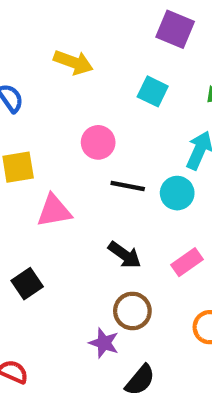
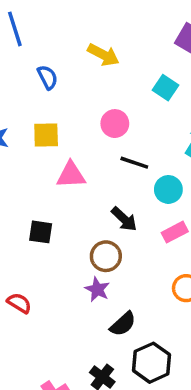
cyan circle: (177, 193) -> (168, 189), moved
black square: (27, 284) -> (41, 232), turned 35
brown circle: (132, 311) -> (106, 256), moved

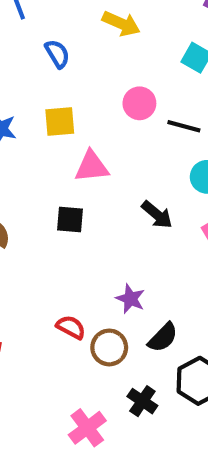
black line: (134, 163) -> (184, 126), moved
black square: (41, 232) -> (70, 219), moved
brown circle: (106, 256) -> (109, 347), moved
red semicircle: (19, 303) -> (71, 327), moved

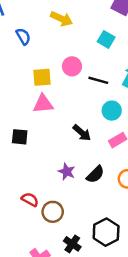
yellow square: (60, 122) -> (42, 77), moved
black square: (70, 219) -> (20, 137), moved
purple star: (130, 299) -> (67, 172), moved
black semicircle: (163, 337) -> (95, 174), moved

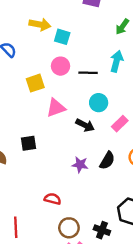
cyan square: (106, 39) -> (62, 37), moved
pink triangle: (43, 104) -> (56, 108), moved
cyan circle: (112, 111) -> (99, 103), moved
brown circle: (53, 212) -> (69, 228), moved

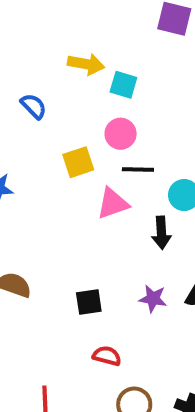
black line: (88, 73) -> (138, 170), moved
black arrow: (85, 125) -> (161, 233), turned 60
black square: (29, 143) -> (89, 302), moved

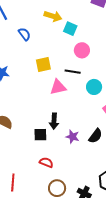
pink circle: (121, 134) -> (82, 50), moved
black arrow: (161, 233) -> (54, 121), moved

